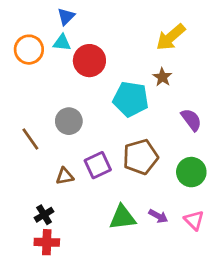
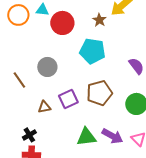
brown star: (162, 77) -> (99, 20), moved
purple arrow: (158, 216) -> (112, 136), size x1.5

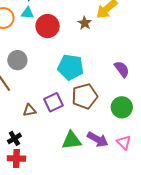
cyan pentagon: (92, 51) -> (71, 67), moved
gray circle: (47, 67) -> (17, 60), moved

